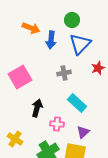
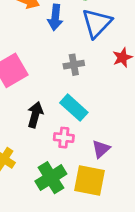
cyan rectangle: (77, 103) -> (74, 108), moved

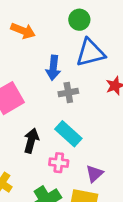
blue arrow: (55, 17) -> (53, 68), moved
blue triangle: (97, 23) -> (90, 53), turned 32

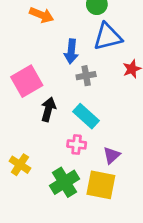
black arrow: (31, 141) -> (48, 109), moved

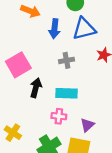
blue arrow: (71, 51) -> (54, 29), moved
cyan rectangle: (86, 116) -> (66, 93), turned -40

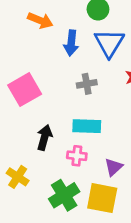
blue triangle: (84, 29) -> (109, 43), turned -45
black arrow: (36, 88) -> (44, 137), moved

